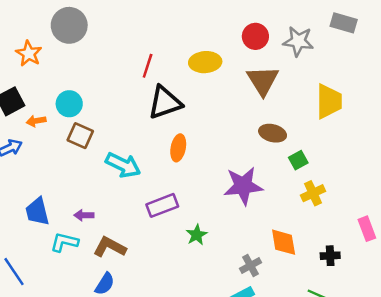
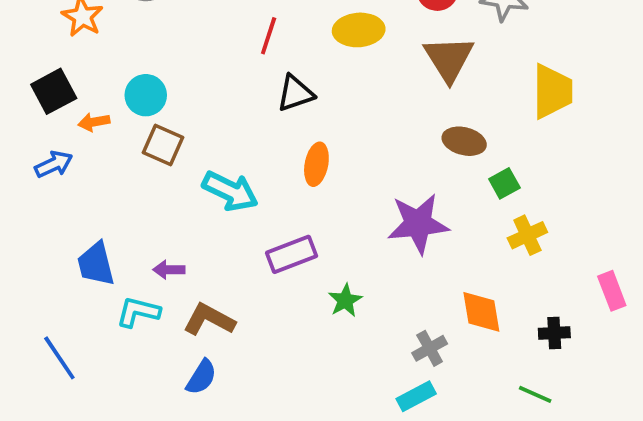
black triangle: (165, 103) -> (295, 93), size x0.7

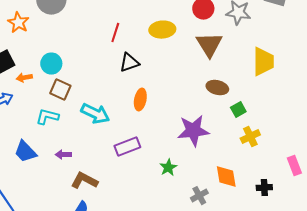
blue trapezoid: (96, 264) -> (25, 152), turned -30
green star: (345, 300) -> (168, 168), moved
cyan L-shape: (138, 312) -> (47, 117), moved

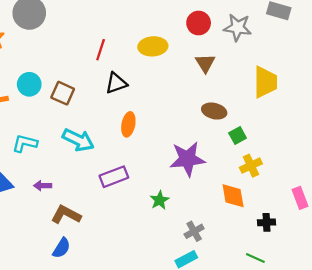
brown triangle: (209, 45) -> (205, 63), size x0.7
brown square: (60, 90) -> (63, 93), moved
orange diamond: (226, 177) -> (233, 196), moved

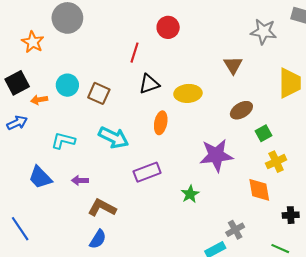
red circle: (199, 23) -> (168, 27), moved
yellow ellipse: (153, 46) -> (188, 93), moved
brown ellipse: (214, 111) -> (241, 110), turned -45
gray cross: (194, 231) -> (235, 230), moved

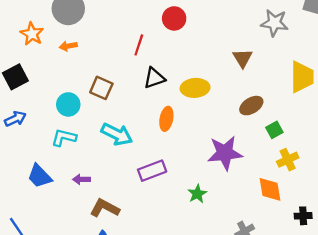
cyan circle: (67, 85) -> (68, 104), moved
orange arrow: (39, 100) -> (68, 46), moved

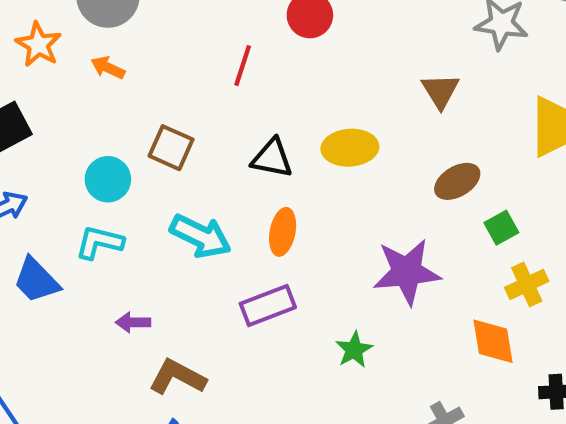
orange arrow: (68, 46) -> (108, 68), turned 35
black triangle: (154, 78) -> (272, 158), moved, turned 30
orange ellipse: (166, 119) -> (283, 232), moved
blue trapezoid: (40, 176) -> (36, 280), moved

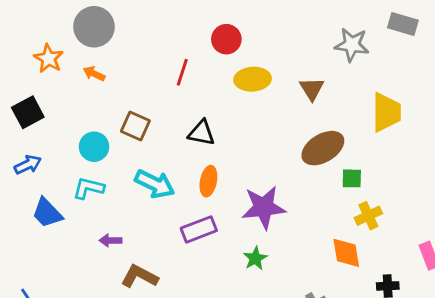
yellow ellipse: (350, 148) -> (253, 79), moved
brown ellipse: (457, 181) -> (323, 148), size x1.4
green square: (501, 228) -> (352, 178), turned 30
purple star: (407, 272) -> (264, 207), moved

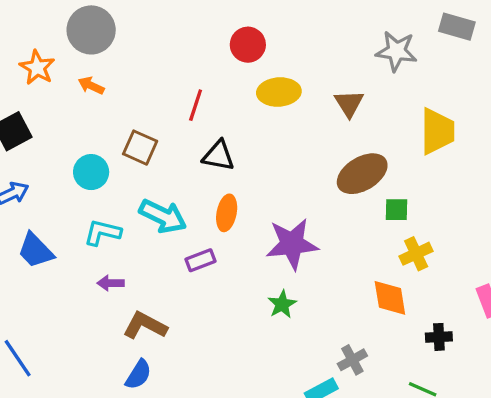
red line: (182, 72) -> (196, 105), moved
cyan L-shape: (88, 188) -> (103, 232), moved
purple rectangle: (199, 229) -> (200, 260), moved, size x0.7

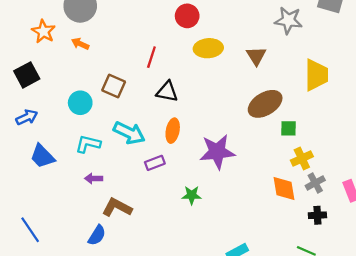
green star: (282, 304) -> (192, 195), moved, turned 30
gray cross: (352, 360) -> (315, 183), moved
blue semicircle: (138, 375) -> (97, 235), moved

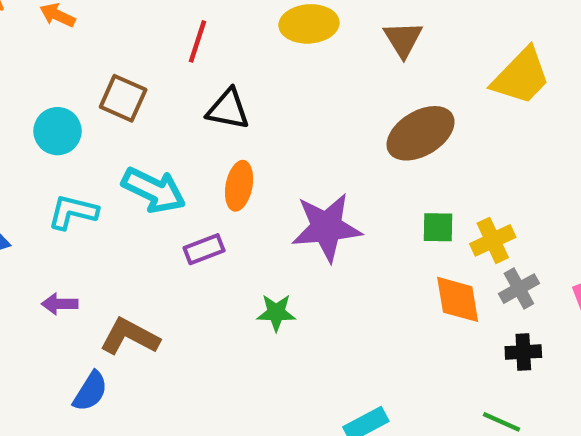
yellow trapezoid: (316, 75) -> (521, 76), turned 44
green square: (288, 128) -> (438, 227), moved
purple arrow: (94, 178) -> (60, 304), moved

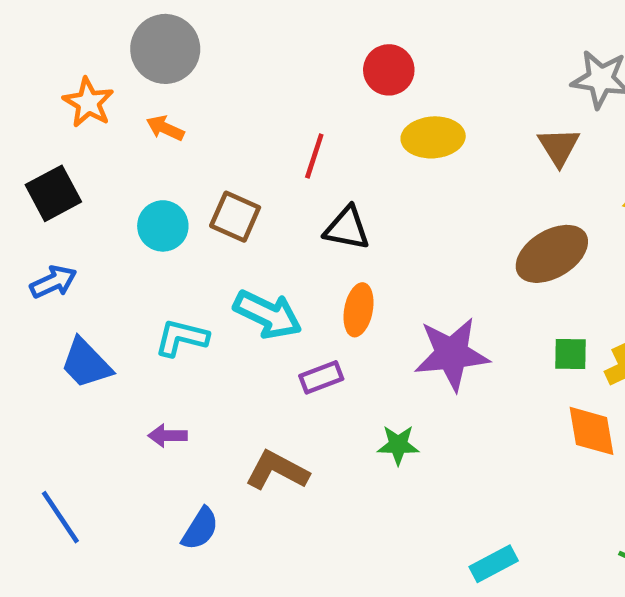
brown triangle: (403, 39) -> (559, 147), moved
cyan circle: (58, 131) -> (163, 226), moved
brown L-shape: (130, 337) -> (277, 471), moved

